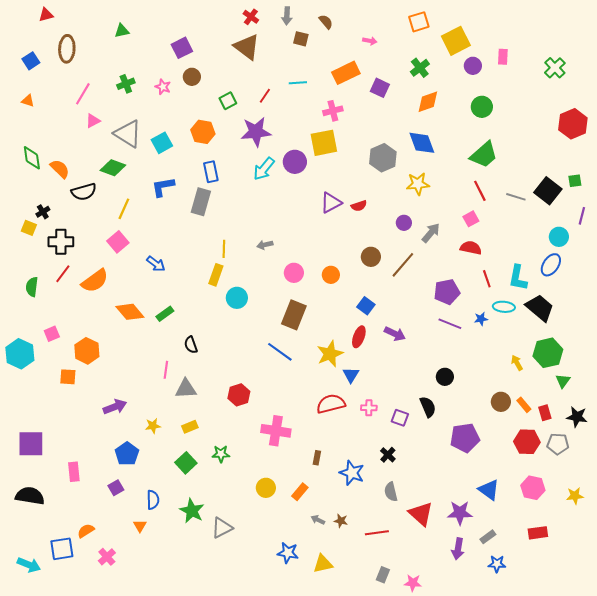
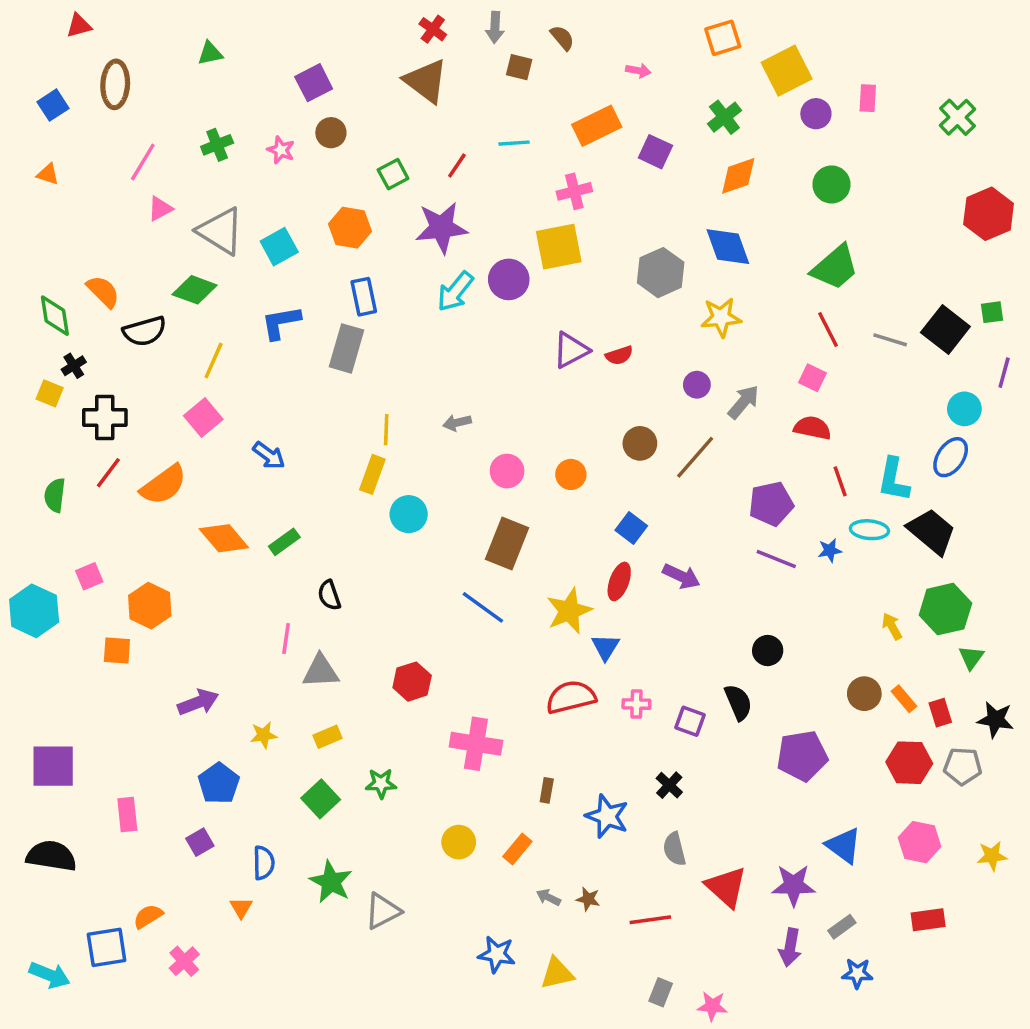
green diamond: (32, 158) -> (55, 316), moved
pink square: (471, 219) -> (813, 378), turned -35

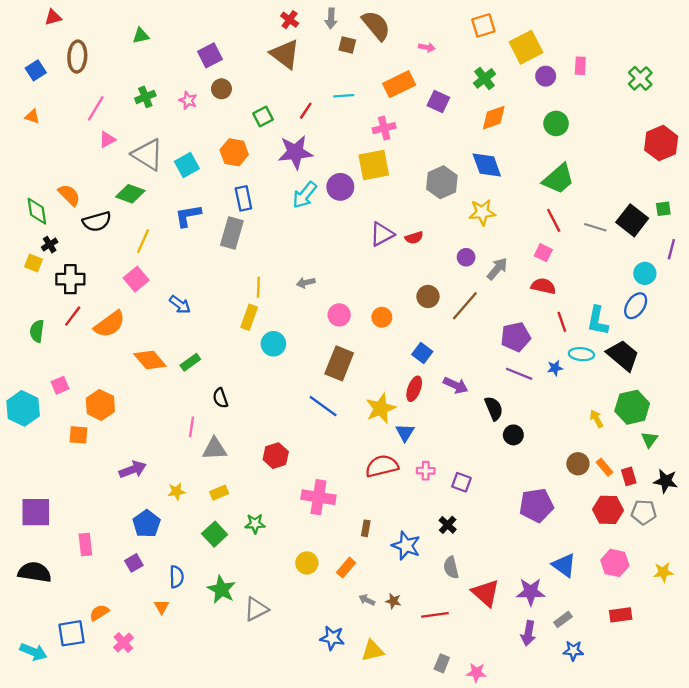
brown semicircle: (562, 38) -> (376, 25), size x1.8
black semicircle: (738, 702) -> (494, 408), moved

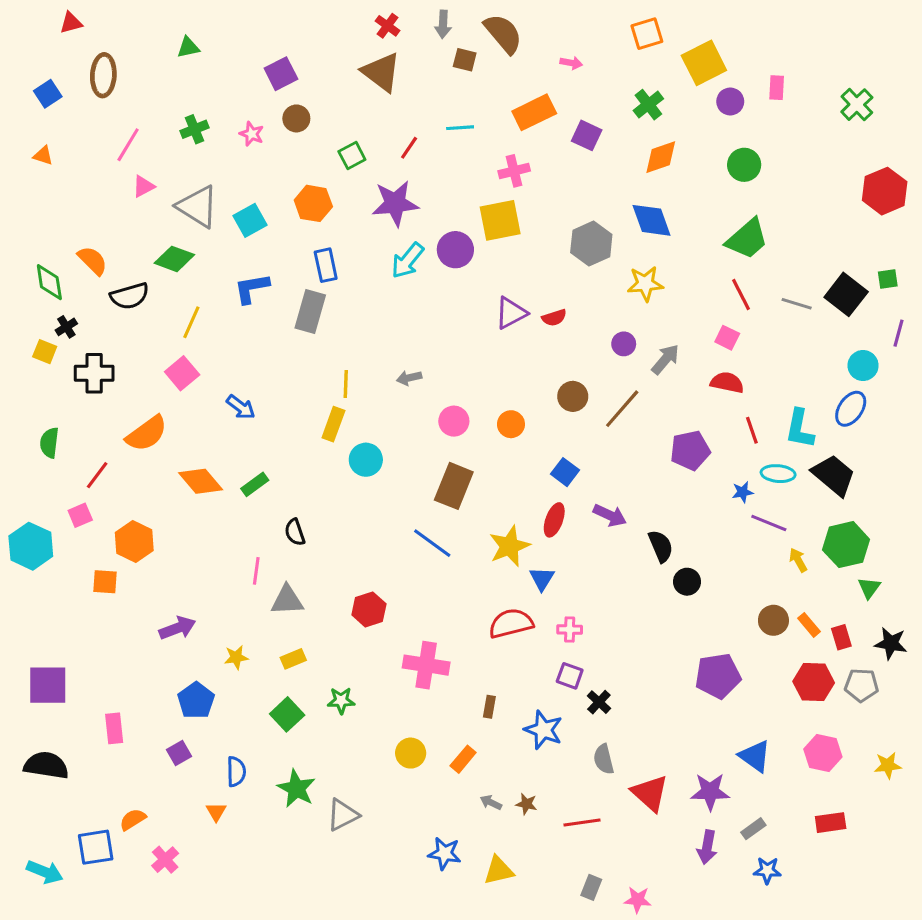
red line: (73, 316) -> (97, 475), moved
purple line: (519, 374) -> (769, 523), moved
purple square: (461, 482) -> (570, 676), moved

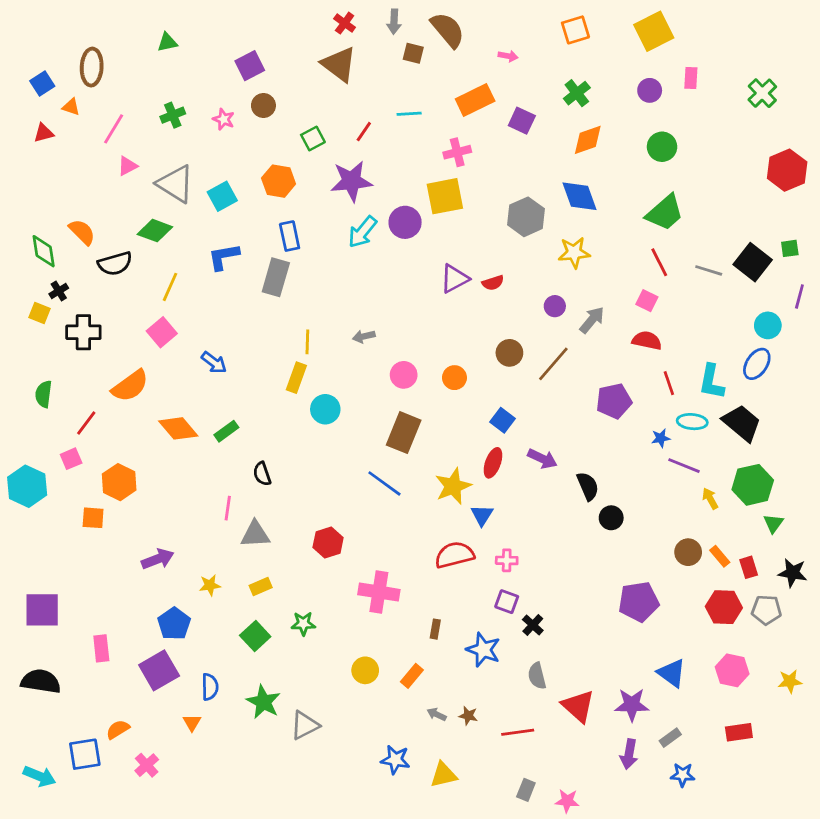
red triangle: (71, 23) -> (44, 133), moved
yellow square: (704, 63) -> (654, 31), moved
orange triangle: (43, 156) -> (71, 107), moved
purple square: (179, 753) -> (159, 670), size x1.8

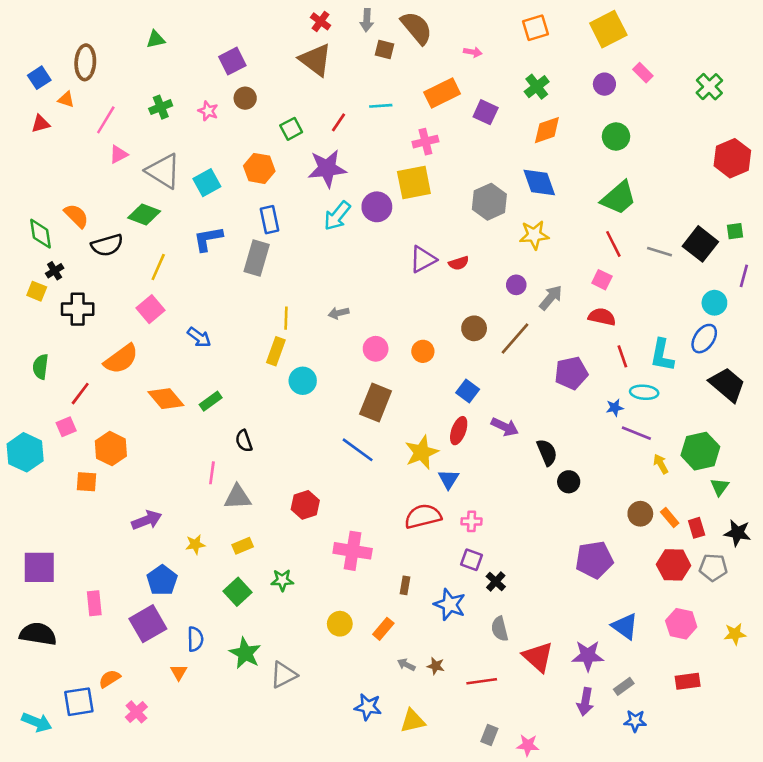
pink rectangle: (691, 78) -> (643, 73), turned -48
black trapezoid: (742, 423) -> (727, 385), moved

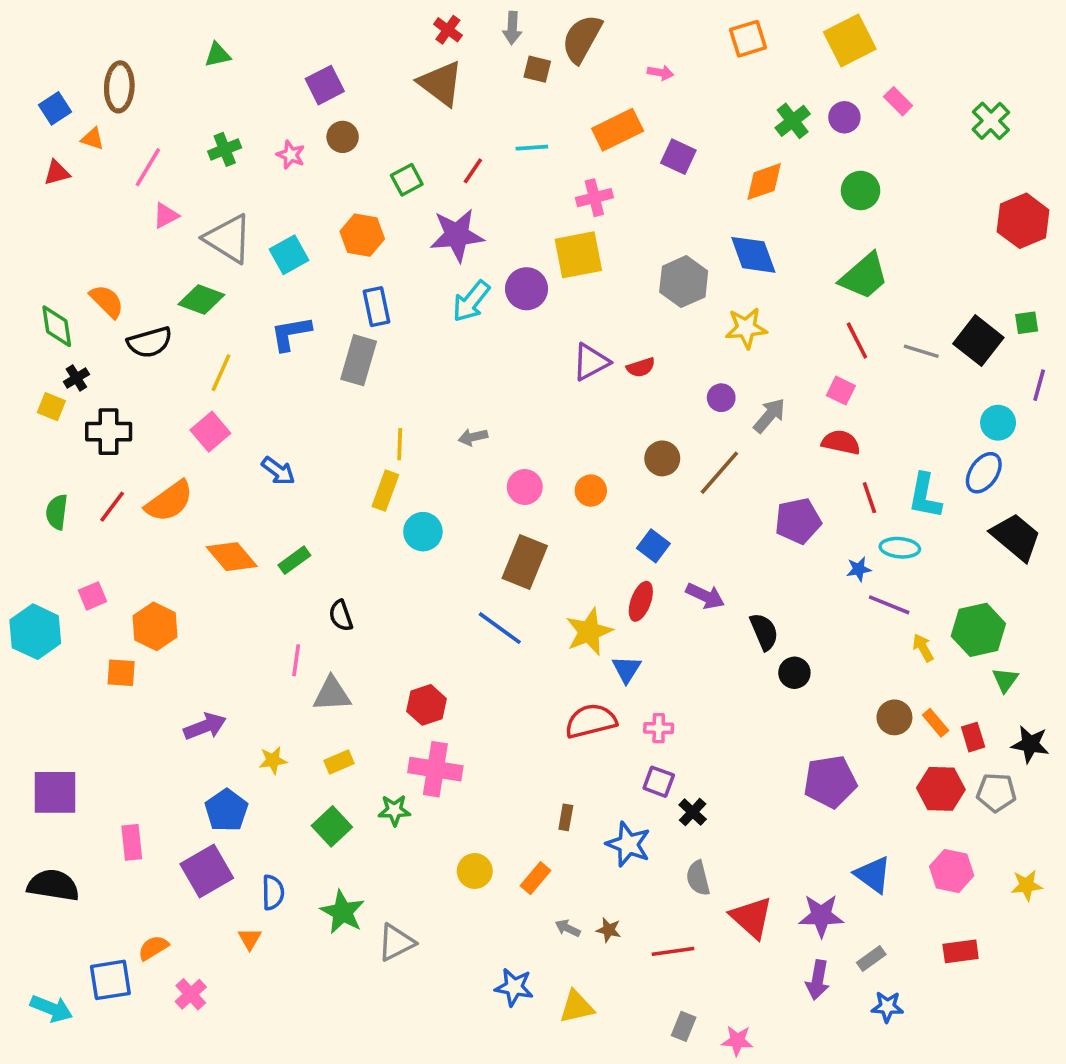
brown semicircle: (417, 28) -> (582, 39), turned -111
green cross: (537, 87) -> (793, 121), moved
red line: (80, 394) -> (112, 507), moved
pink cross: (353, 551) -> (435, 769), moved

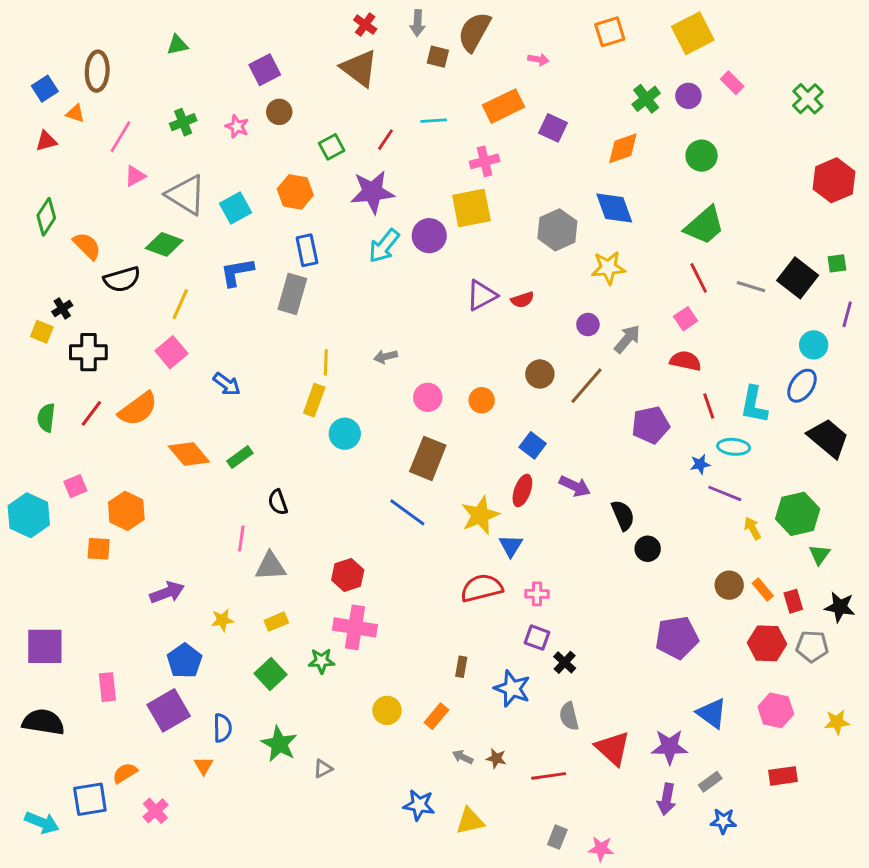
green diamond: (57, 326) -> (46, 217), moved, turned 42
pink square: (841, 391) -> (686, 319), turned 30
gray triangle: (396, 942) -> (323, 769), size x0.6

